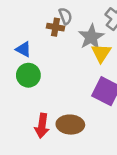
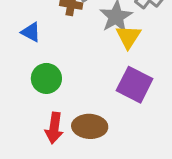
green circle: (28, 75) -> (46, 78), moved

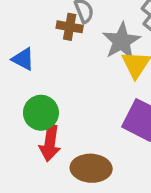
red arrow: (54, 128) -> (50, 143), moved

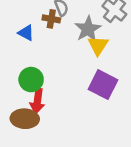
blue triangle: (23, 59) -> (26, 33), moved
brown ellipse: (91, 168) -> (25, 119), moved

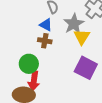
brown cross: (51, 19) -> (45, 41), moved
blue triangle: (26, 33) -> (46, 25), moved

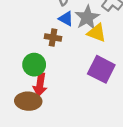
blue triangle: (46, 25) -> (66, 19), moved
yellow triangle: (82, 37) -> (97, 33), turned -42

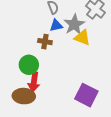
blue triangle: (66, 19) -> (56, 25), turned -40
purple square: (101, 69) -> (86, 95), moved

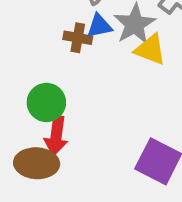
brown cross: (45, 42) -> (78, 38), moved

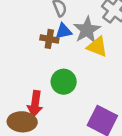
green circle: (46, 102) -> (64, 82), moved

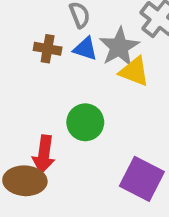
blue triangle: (64, 31) -> (85, 49), turned 30
brown cross: (49, 39) -> (48, 49), moved

